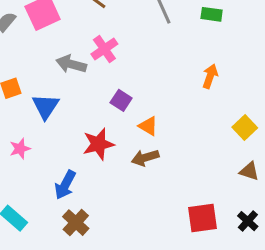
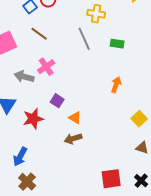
red star: (98, 144) -> (33, 119), moved

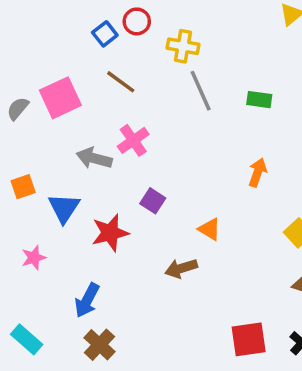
yellow cross: (96, 14) -> (183, 46), moved
orange triangle: (75, 118) -> (210, 229), moved

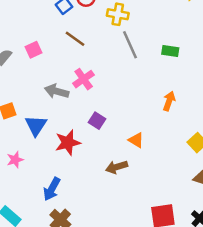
pink square: (60, 98) -> (33, 50), size x0.6

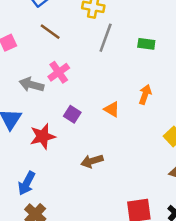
gray line: (130, 45) -> (106, 38), turned 44
orange triangle: (136, 140) -> (112, 109), moved

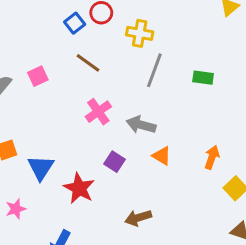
gray arrow: (32, 85) -> (141, 125), moved
orange arrow: (145, 94) -> (212, 157), moved
red star: (43, 136) -> (79, 188), turned -30

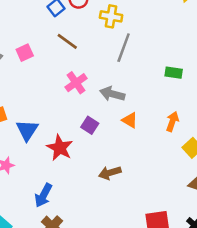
green rectangle: (203, 78) -> (174, 73), moved

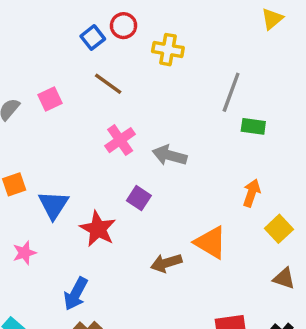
gray line: (124, 48) -> (231, 92), moved
orange triangle: (130, 120) -> (211, 243), moved, size x1.5

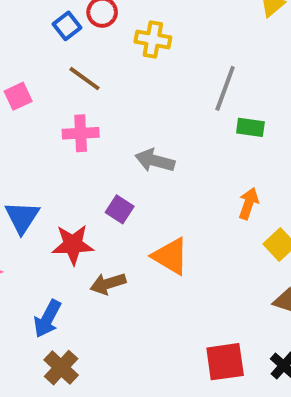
pink cross: (120, 140) -> (81, 133), moved, turned 32
red star: (98, 229) -> (73, 245), turned -30
orange triangle: (211, 243) -> (170, 256), moved
brown arrow: (166, 263) -> (108, 284), moved

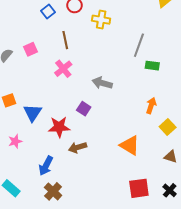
blue square: (67, 26) -> (48, 11), moved
brown line: (85, 79) -> (65, 40), turned 42
pink cross: (81, 133) -> (63, 69), turned -36
orange triangle: (170, 256) -> (130, 145), moved

